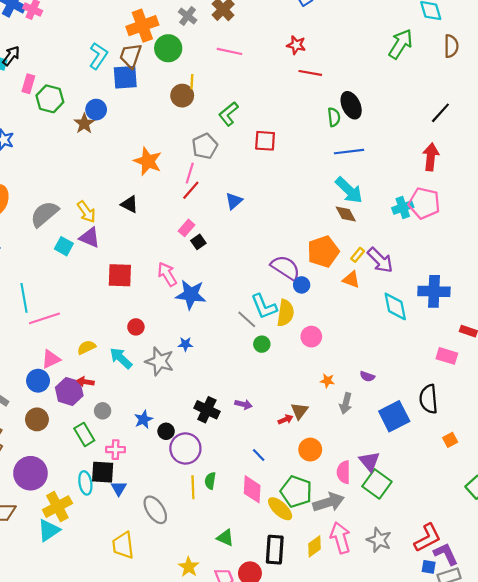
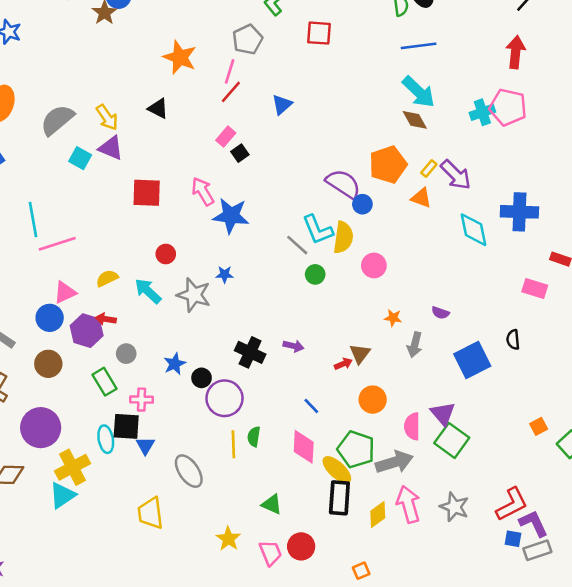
black semicircle: (429, 399) -> (513, 340), size x0.6
orange square: (450, 440) -> (539, 426), moved
black rectangle: (275, 550) -> (339, 498), moved

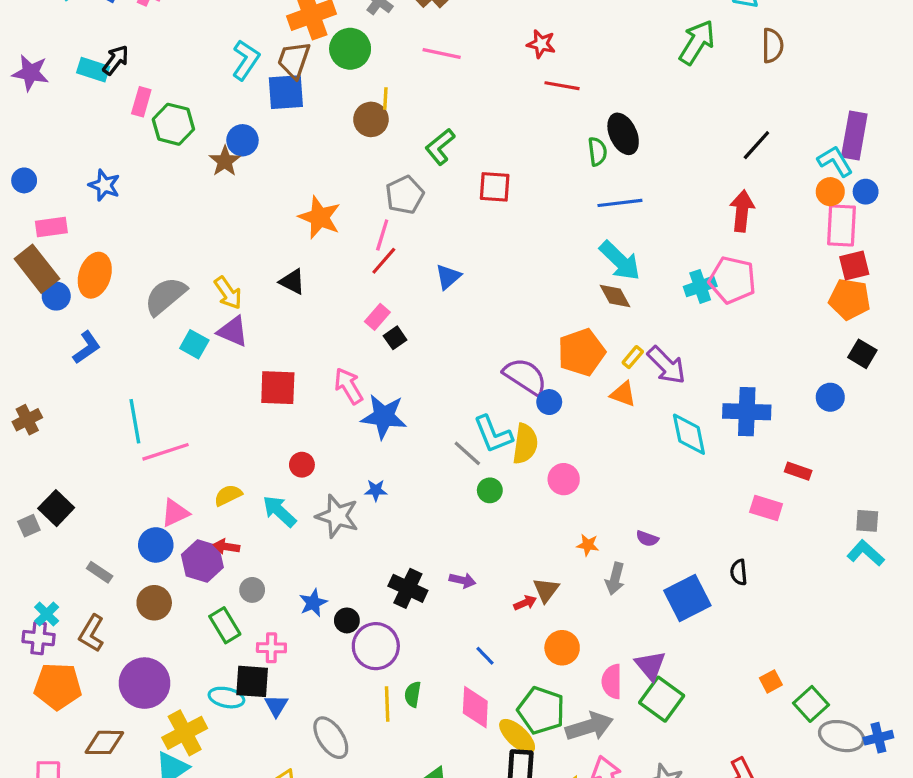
cyan ellipse: (106, 439) -> (226, 698), turned -68

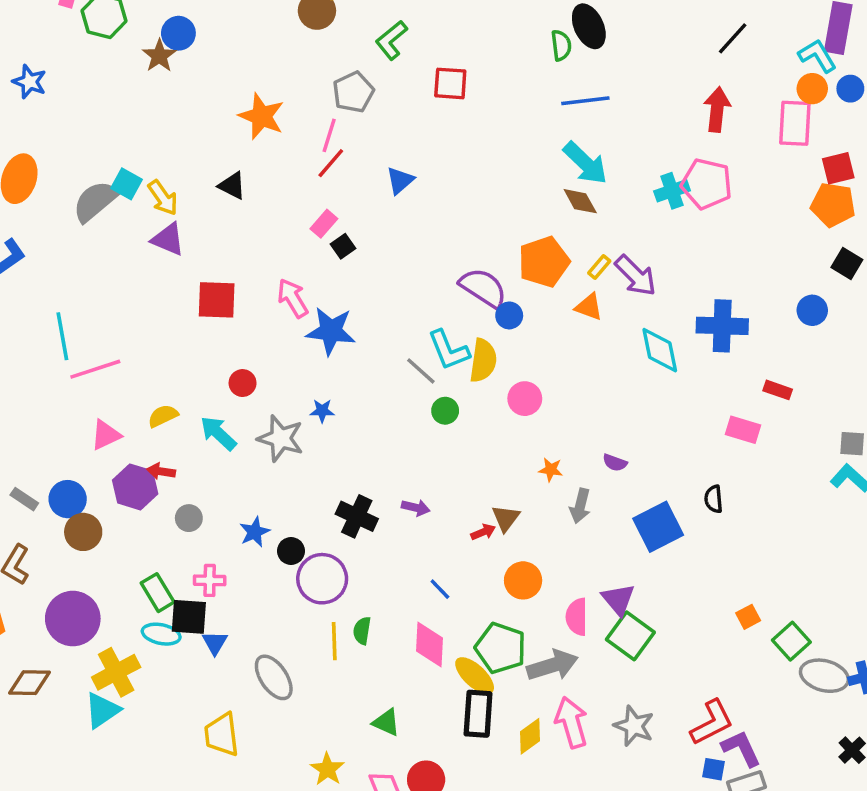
pink rectangle: (841, 225) -> (795, 123), moved
cyan square: (194, 344) -> (126, 184), moved
blue circle: (156, 545) -> (68, 499), moved
green rectangle: (225, 625) -> (158, 593), moved

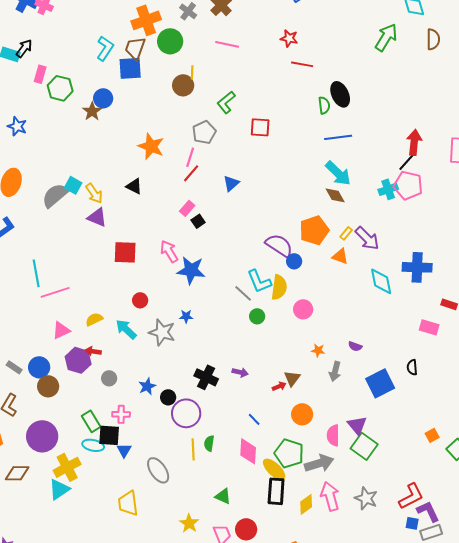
black line: (733, 38) -> (407, 161), moved

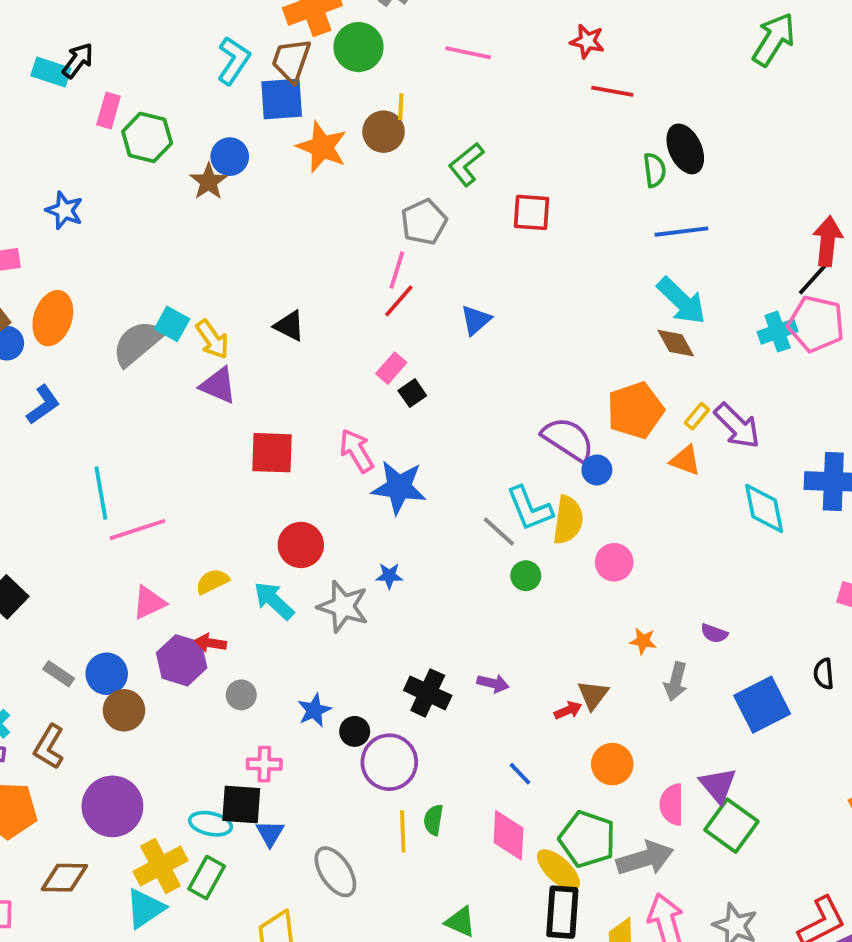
orange star: (151, 146) -> (322, 147), moved
red circle: (140, 300) -> (301, 545), size x1.5
green rectangle: (91, 421) -> (207, 878), moved, turned 60

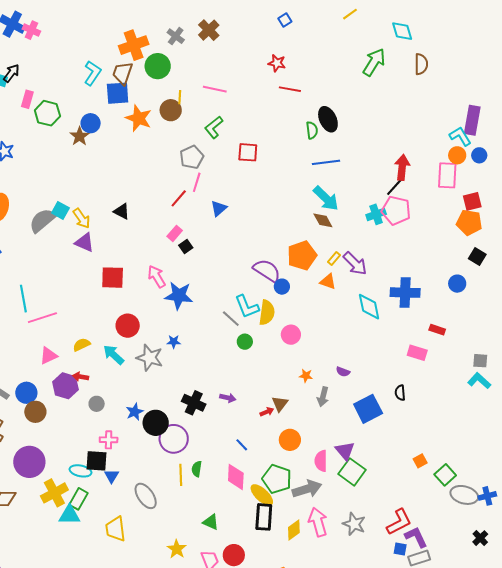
pink line: (468, 53) -> (215, 89), moved
pink line: (397, 270) -> (197, 182), moved
black circle: (355, 731) -> (156, 423), size x1.6
cyan triangle: (145, 908) -> (69, 515), moved, turned 35

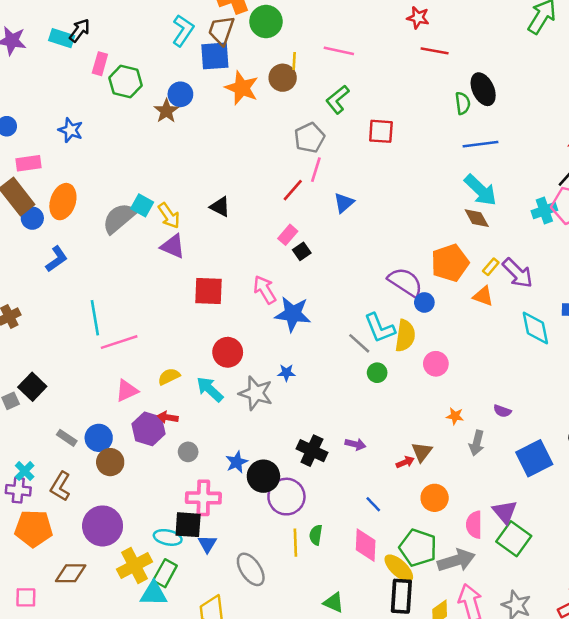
pink cross: (109, 440) -> (203, 498), size x1.5

